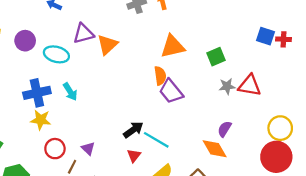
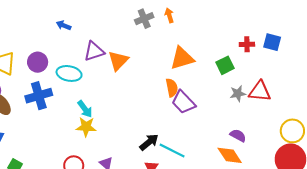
red cross: (283, 39) -> (247, 44), moved
blue cross: (37, 93) -> (39, 96), moved
yellow star: (41, 120) -> (86, 127), moved
purple semicircle: (224, 129) -> (238, 135), turned 91

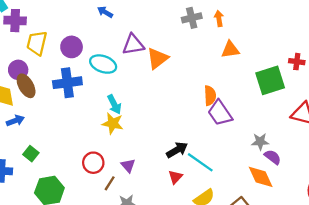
orange triangle: (182, 58) -> (230, 50), moved, size x0.7
green square: (225, 65) -> (270, 80), size x1.5
gray star: (238, 94) -> (260, 142), moved

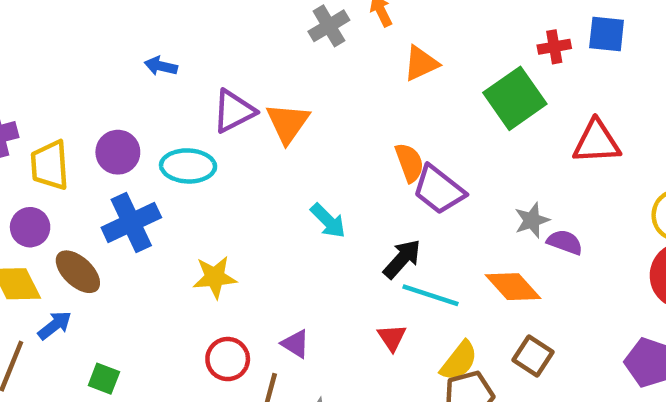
brown ellipse: (26, 86) -> (78, 272), moved
cyan arrow: (114, 104) -> (328, 221), moved
yellow star: (113, 123) -> (215, 277), moved
black arrow: (177, 150) -> (402, 259), moved
orange diamond: (261, 177) -> (513, 287), moved

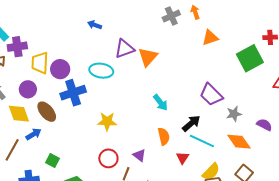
purple circle: (118, 152) -> (60, 69), moved
orange semicircle: (409, 163) -> (164, 136), moved
gray star: (532, 220) -> (234, 114), moved

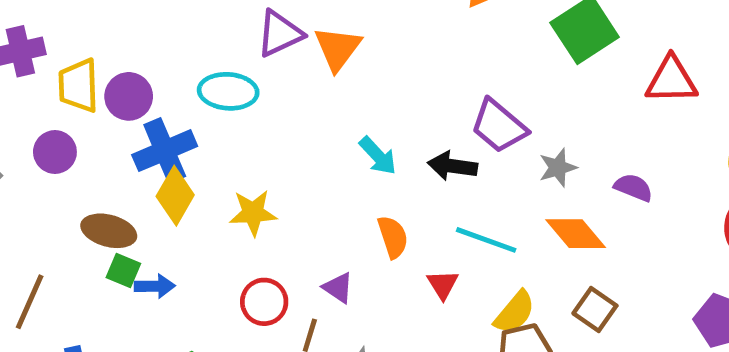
brown ellipse: (47, 112) -> (109, 231), moved, turned -30
yellow diamond: (19, 114) -> (175, 196), moved, turned 55
black arrow: (191, 123) -> (452, 166), moved, turned -126
blue arrow: (34, 134) -> (155, 286), moved, turned 35
green square: (53, 160) -> (123, 270), moved

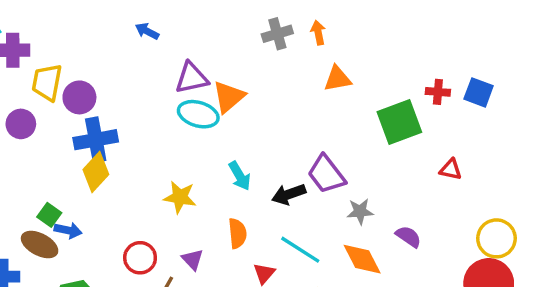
red triangle: (671, 80) -> (451, 169), size x0.6
cyan ellipse: (228, 91) -> (198, 114), moved
black arrow: (452, 166) -> (289, 194), turned -40
yellow star: (253, 213) -> (180, 197), moved
brown ellipse: (109, 231) -> (40, 245), moved

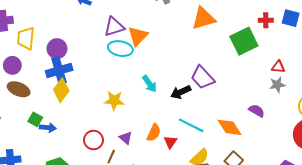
orange triangle: (337, 79) -> (203, 18), size x1.4
purple circle: (79, 97) -> (57, 49), moved
gray star: (360, 211) -> (277, 85), moved
orange semicircle: (237, 233) -> (154, 133), moved, turned 36
brown ellipse: (40, 245) -> (19, 89), moved

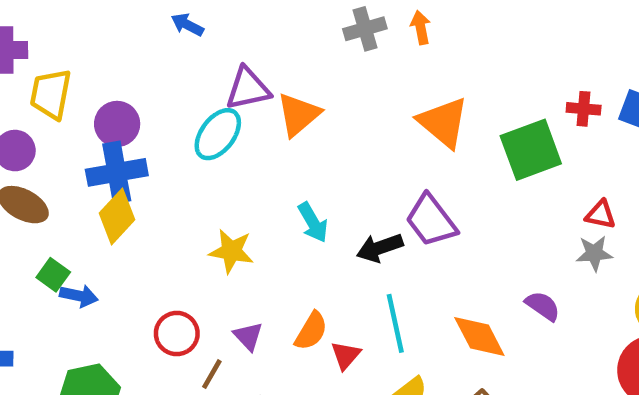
orange triangle: (203, 18) -> (443, 122), moved, turned 50
cyan ellipse: (120, 49) -> (218, 134), moved, turned -70
cyan line: (191, 125) -> (395, 323), turned 45

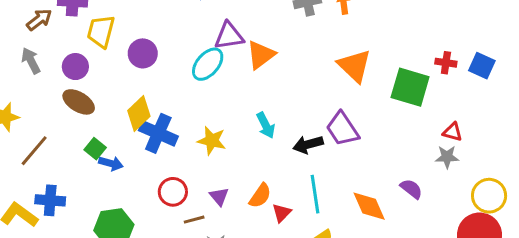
green square: (531, 150) -> (410, 87), turned 33
blue cross: (117, 172) -> (158, 133), moved, turned 30
brown line: (212, 374) -> (194, 220), turned 42

